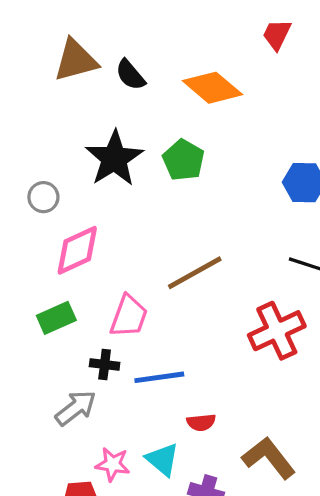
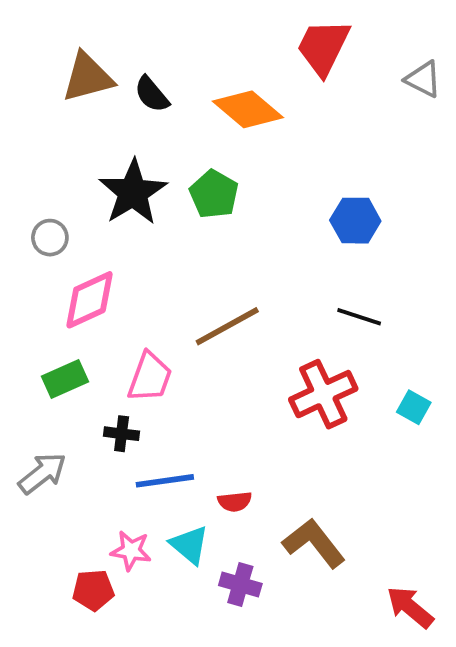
red trapezoid: (277, 35) -> (323, 47), size x1.6
blue line: (159, 377) -> (165, 481), moved
gray arrow: (76, 408) -> (42, 473), moved

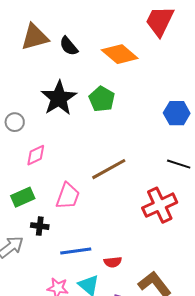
pink diamond: (89, 300) -> (36, 155), size x0.7
black cross: (122, 434) -> (40, 226), moved

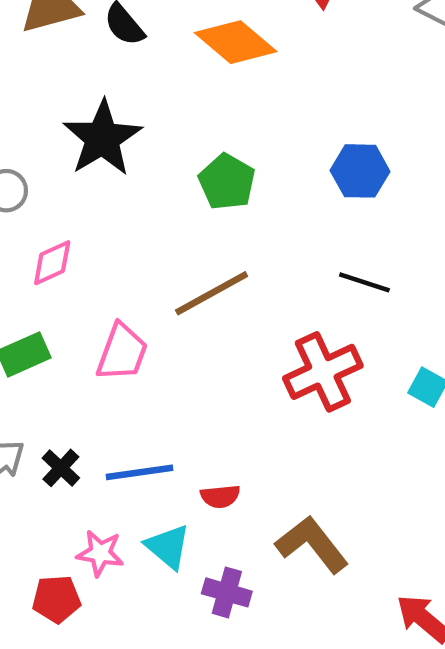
green pentagon: (102, 99) -> (227, 182), moved
black cross: (40, 226) -> (61, 468), moved, turned 36

